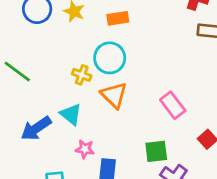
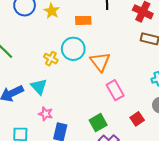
orange triangle: (114, 95) -> (100, 62), moved
green square: (156, 151) -> (98, 123), turned -30

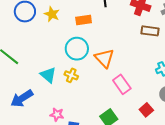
yellow cross: (51, 59) -> (71, 75), moved
cyan triangle: (39, 87) -> (48, 75), moved

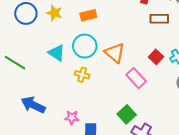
cyan triangle: (48, 75) -> (57, 53), moved
blue arrow: (22, 98) -> (33, 105), turned 65
red square: (146, 110) -> (156, 57), moved

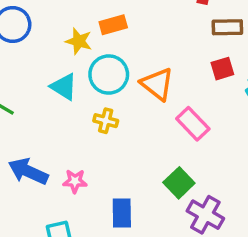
yellow star: (54, 13) -> (79, 41), moved
red square: (156, 57) -> (222, 69), moved, turned 32
pink star: (72, 117) -> (75, 181), moved

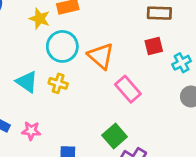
cyan triangle: (64, 87) -> (27, 82), moved

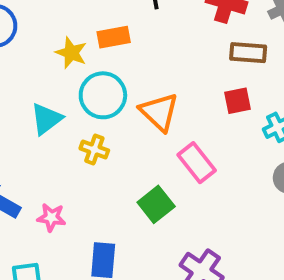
cyan triangle: (27, 82) -> (46, 119), moved, turned 45
green square: (115, 136) -> (156, 204), moved

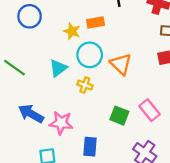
pink rectangle: (197, 163) -> (150, 110), moved
green square: (156, 204) -> (119, 116), turned -30
pink star: (51, 217) -> (61, 123), size x1.5

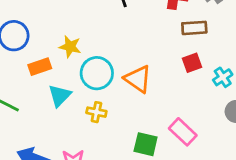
orange rectangle: (96, 22) -> (40, 67), moved

